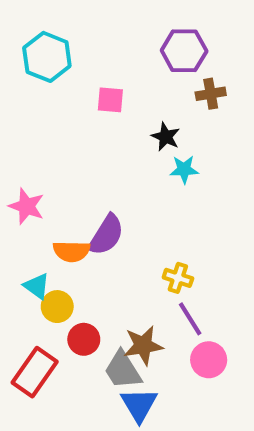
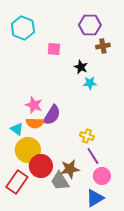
pink star: (27, 206) -> (34, 105), moved
cyan triangle: (37, 286) -> (17, 129), moved
yellow circle: (57, 307) -> (28, 150), size x1.6
red circle: (84, 339) -> (41, 166), size x1.5
blue triangle: (139, 405) -> (95, 198), moved, turned 30

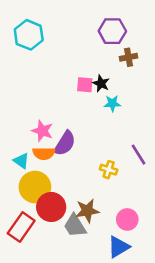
pink square: (54, 49) -> (85, 85), moved
purple line: (93, 156) -> (139, 155), moved

